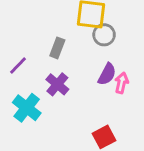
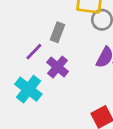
purple line: (18, 65) -> (34, 52), moved

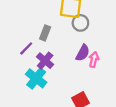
cyan cross: (28, 89) -> (36, 78), moved

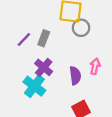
purple line: (26, 48) -> (24, 39), moved
purple semicircle: (83, 53) -> (75, 76), moved, turned -35

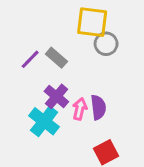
gray rectangle: (44, 38) -> (56, 58), turned -70
pink arrow: (95, 66) -> (80, 109), moved

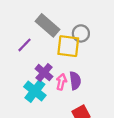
yellow square: (92, 22) -> (68, 46), moved
gray rectangle: (56, 58) -> (48, 25), moved, size x1.5

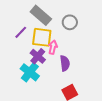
yellow square: (68, 46) -> (42, 37), moved
pink arrow: (61, 82) -> (53, 47), moved

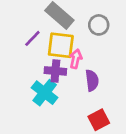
purple cross: (38, 56) -> (55, 71), turned -35

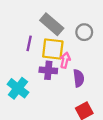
purple line: (32, 38) -> (29, 43), turned -32
cyan cross: (45, 93) -> (18, 88), moved

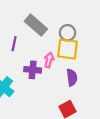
yellow square: (53, 49) -> (68, 49), moved
purple semicircle: (79, 78) -> (72, 77), moved

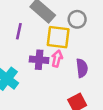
yellow square: (68, 49) -> (58, 37), moved
pink arrow: (49, 60) -> (57, 59), moved

